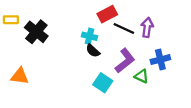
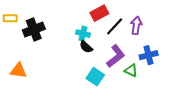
black line: (124, 29) -> (115, 26), turned -72
black cross: (36, 32) -> (34, 30), turned 30

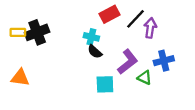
yellow rectangle: (10, 18) -> (18, 32), moved
black line: (115, 26) -> (136, 19), moved
cyan square: (95, 77) -> (105, 84), turned -36

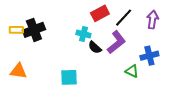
purple arrow: (150, 28) -> (153, 20), moved
black semicircle: (95, 52) -> (95, 47), moved
purple L-shape: (128, 62) -> (116, 42), moved
cyan square: (105, 84) -> (69, 77), moved

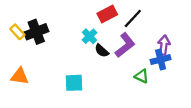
purple arrow: (153, 20) -> (164, 45), moved
yellow rectangle: (16, 30) -> (17, 32), turned 48
cyan cross: (83, 34) -> (90, 36), turned 32

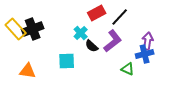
yellow rectangle: (17, 32) -> (16, 29), size x1.5
orange triangle: (20, 76) -> (28, 71), moved
cyan square: (74, 83) -> (67, 61), moved

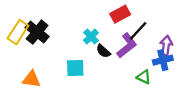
red rectangle: (97, 13) -> (120, 14), moved
black line: (120, 17) -> (138, 31), moved
yellow rectangle: (16, 29) -> (18, 32), turned 75
black cross: (33, 29) -> (37, 32), turned -30

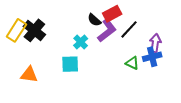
cyan cross: (91, 37) -> (81, 42), moved
purple L-shape: (127, 46) -> (107, 30), moved
black semicircle: (103, 51) -> (94, 20), moved
green triangle: (144, 77) -> (132, 63), moved

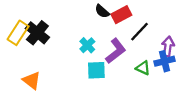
black semicircle: (94, 20) -> (102, 11), moved
purple L-shape: (107, 30) -> (116, 51), moved
cyan square: (70, 64) -> (96, 70), moved
orange triangle: (29, 75) -> (32, 80), turned 30

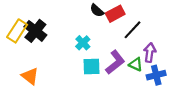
purple arrow: (168, 46) -> (150, 52), moved
purple L-shape: (116, 51) -> (115, 62), moved
blue cross: (165, 61) -> (156, 75), moved

